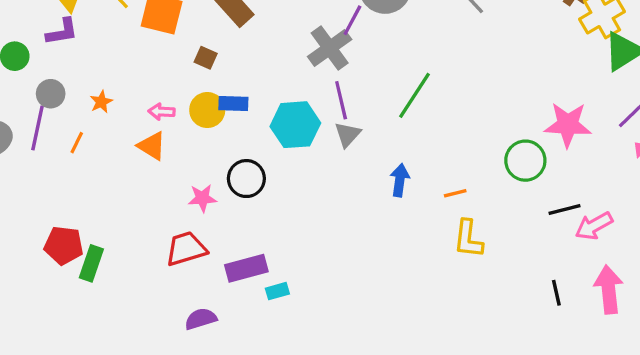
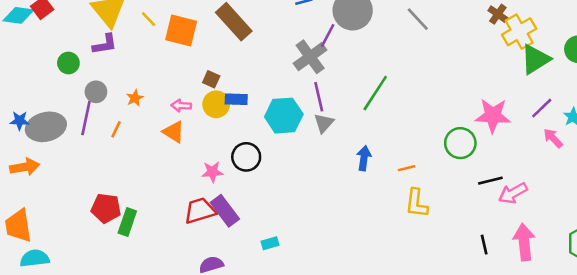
brown square: (206, 58) -> (211, 79), moved
purple rectangle: (246, 268) -> (225, 211), moved, turned 68

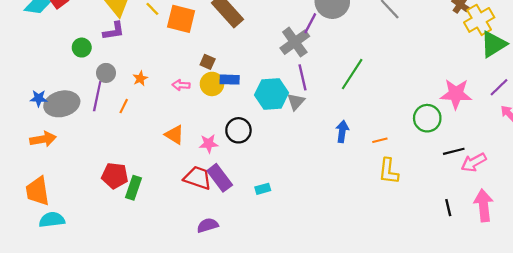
gray triangle: (324, 123) -> (296, 102), moved
orange triangle: (174, 132) -> (174, 135), moved
red trapezoid: (200, 211) -> (198, 178), turned 36
cyan rectangle: (270, 243) -> (263, 189), moved

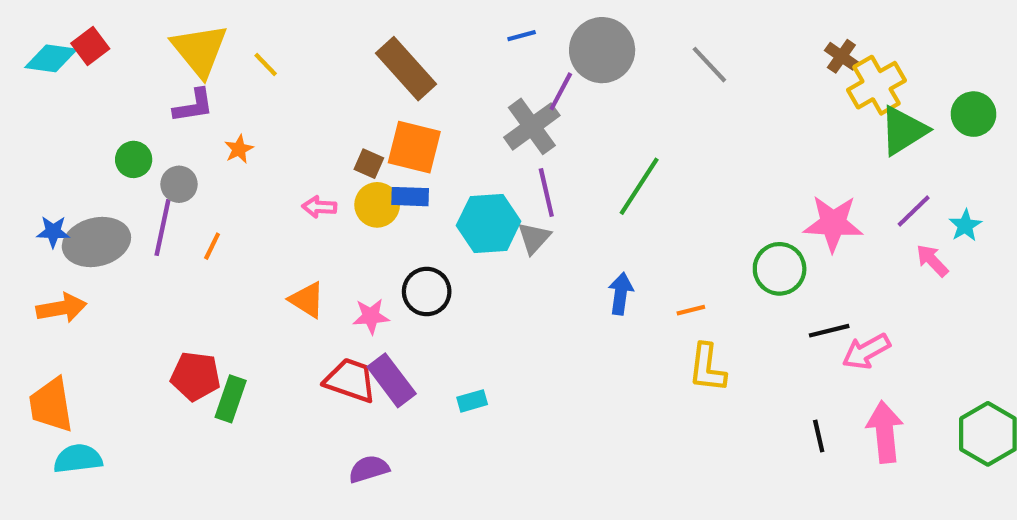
orange square: (181, 19) -> (414, 147), moved
green circle: (82, 48) -> (134, 159), moved
orange star: (140, 78) -> (239, 149), moved

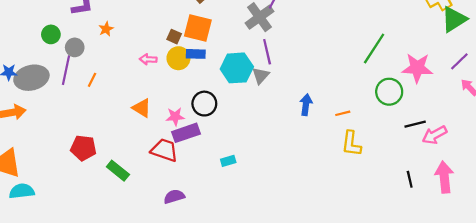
green line: (639, 186) -> (374, 48), moved
purple rectangle: (392, 380) -> (186, 133), moved, turned -72
green rectangle: (231, 399) -> (118, 171), moved, turned -70

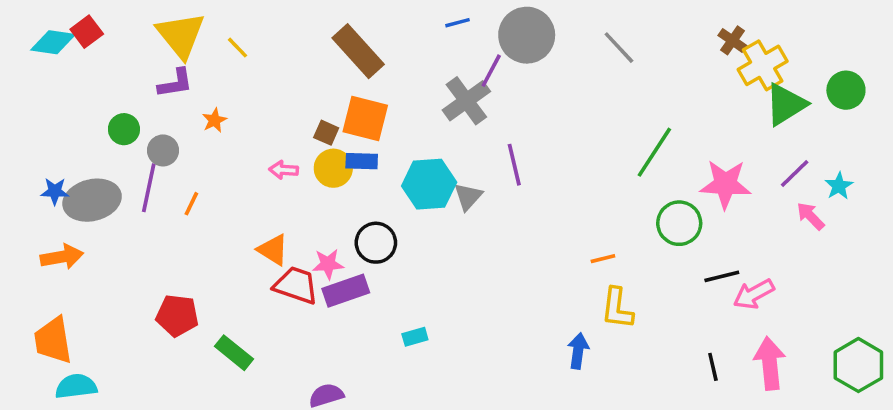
purple line: (267, 52) -> (514, 165), moved
blue arrow: (306, 105) -> (578, 351), moved
red trapezoid: (164, 150) -> (296, 285), moved

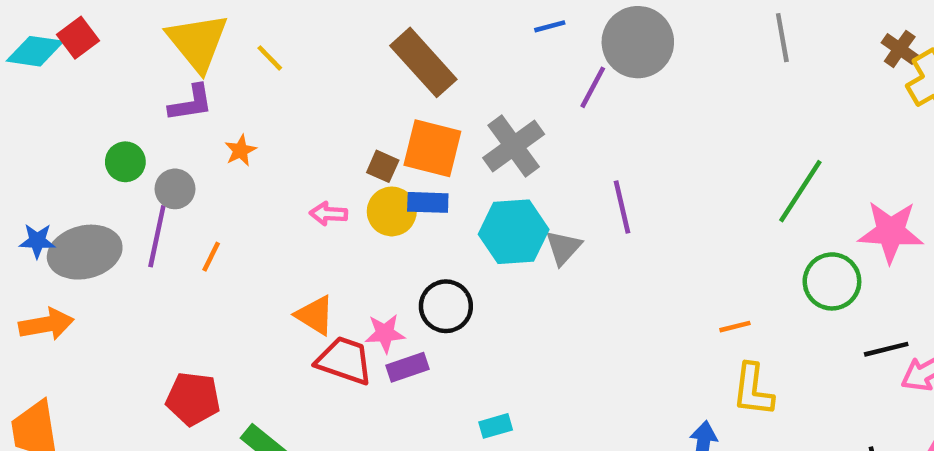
gray line: (619, 48) -> (782, 38), moved, turned 33
gray cross: (466, 101) -> (514, 146), moved
purple rectangle: (346, 291) -> (408, 367), size x0.7

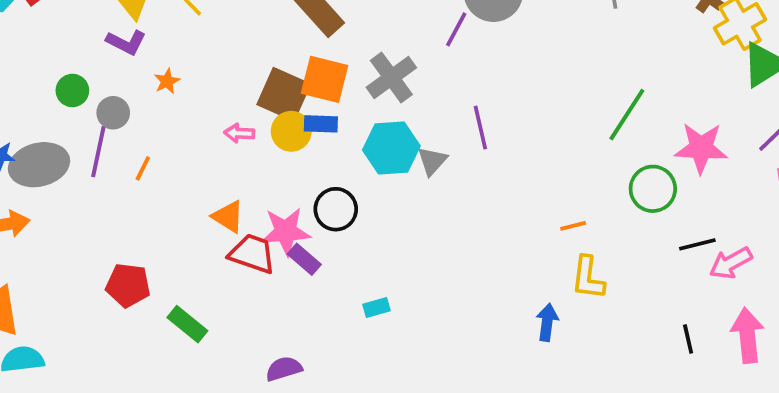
purple L-shape: (191, 103) -> (126, 42), turned 36
brown square: (383, 166) -> (284, 94), size x2.0
pink star: (385, 333) -> (286, 231), size x1.5
purple rectangle: (408, 367) -> (304, 259), turned 60

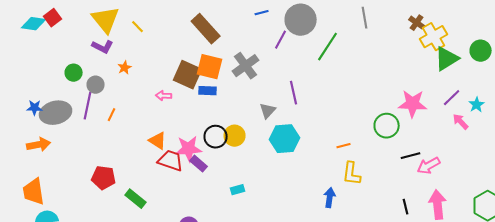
green line: (627, 115) -> (328, 47), moved
yellow circle: (291, 131) -> (235, 136), moved
cyan hexagon: (391, 148) -> (285, 139), moved

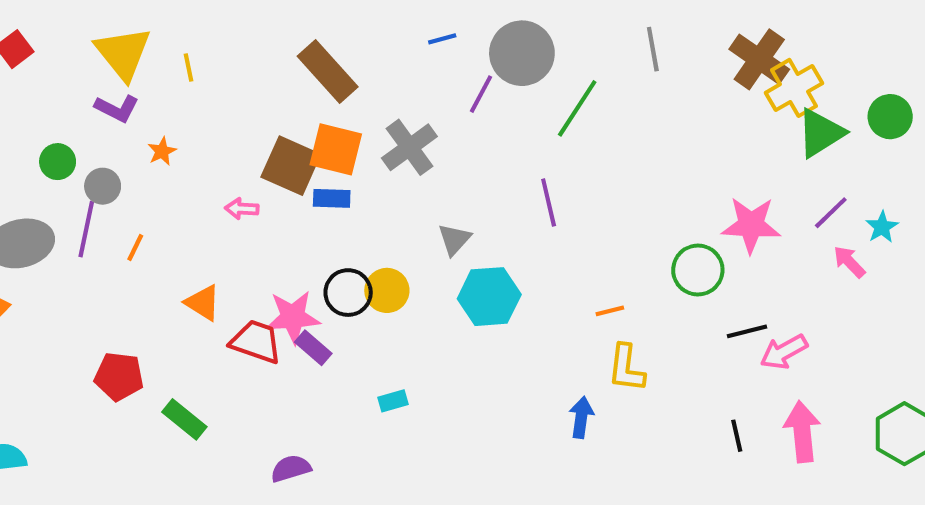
brown cross: (417, 23) -> (759, 59), size x1.8
yellow line: (138, 27) -> (188, 67), turned 32
purple line: (294, 93) -> (549, 203), moved
orange triangle: (158, 141) -> (203, 303), moved

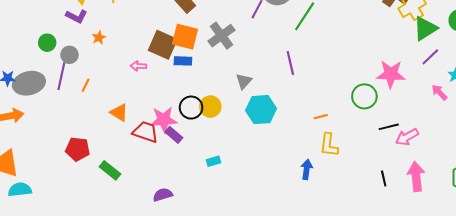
purple line: (831, 213) -> (430, 57), moved

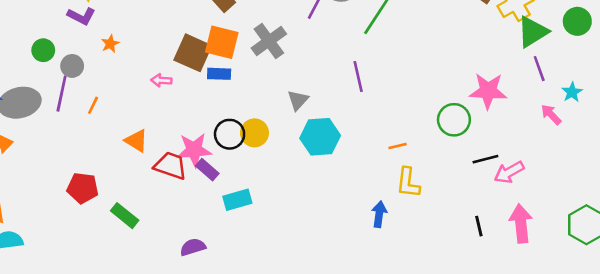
purple line: (430, 57) -> (539, 69), turned -66
cyan rectangle: (213, 161) -> (237, 200), moved, size x1.5

